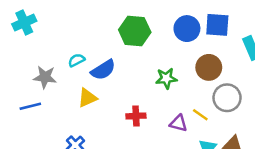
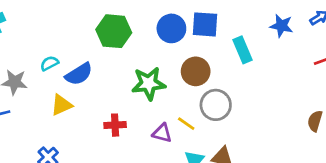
green star: (166, 78) -> (149, 83), size x1.4

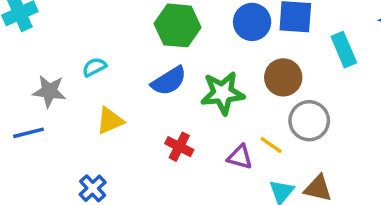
blue semicircle: (79, 74) -> (169, 81), moved
red cross: (115, 125) -> (179, 147), turned 30

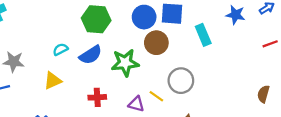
cyan semicircle: (94, 67) -> (60, 49), moved
brown circle: (283, 77) -> (156, 43), moved
red cross: (179, 147) -> (97, 97), turned -30

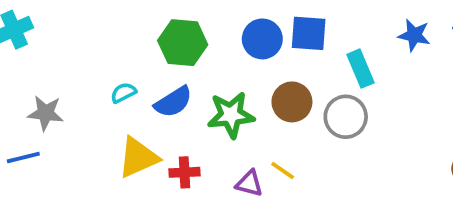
brown circle: (156, 43) -> (292, 102), moved
yellow triangle: (53, 81) -> (138, 158), moved, size x1.4
gray circle: (181, 81) -> (346, 117), moved

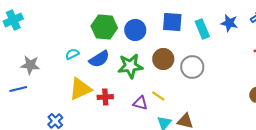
blue circle: (262, 39) -> (135, 30), moved
cyan rectangle: (360, 69) -> (202, 29), moved

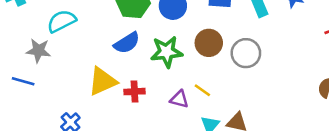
cyan semicircle: (72, 54) -> (62, 21), moved, size x1.6
blue line: (18, 89) -> (23, 81), turned 30

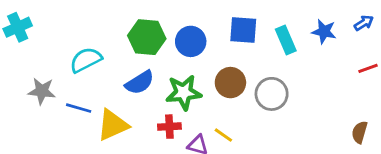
cyan semicircle: (62, 21) -> (86, 60), moved
blue line: (23, 81) -> (79, 108), moved
red cross: (134, 92) -> (169, 127), moved

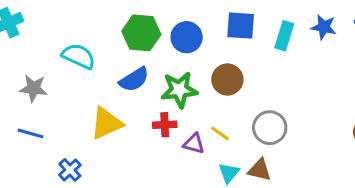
cyan rectangle: (286, 40) -> (284, 36), turned 40
cyan semicircle: (86, 60) -> (79, 56), turned 52
gray circle: (272, 94) -> (270, 128), moved
blue line: (79, 108) -> (31, 133), moved

